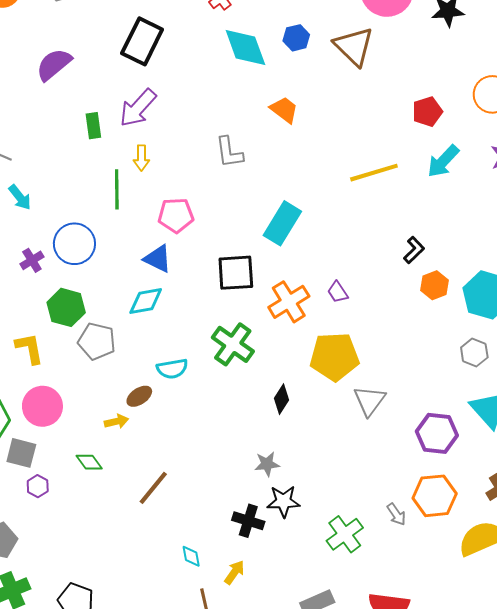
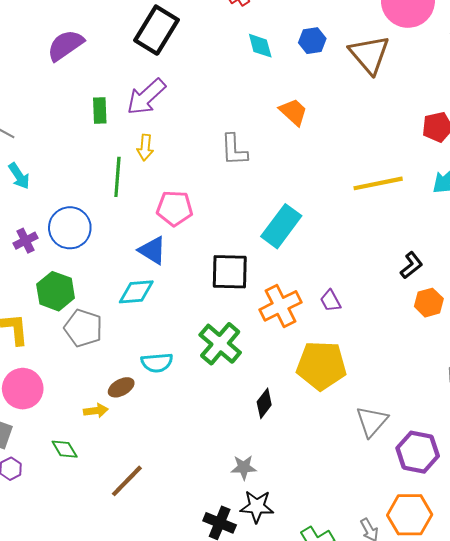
cyan diamond: (245, 48) -> (260, 46), size x0.6
gray triangle: (369, 401) -> (372, 421), moved

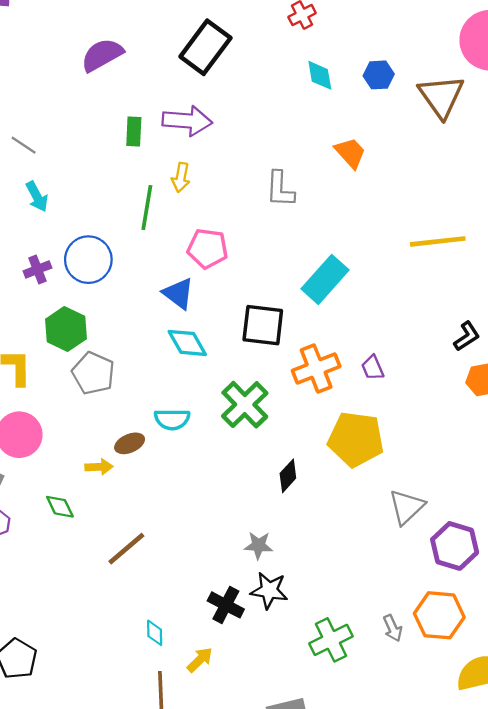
purple arrow: (146, 97) -> (187, 121), turned -138
cyan diamond: (136, 292) -> (187, 343), moved, turned 60

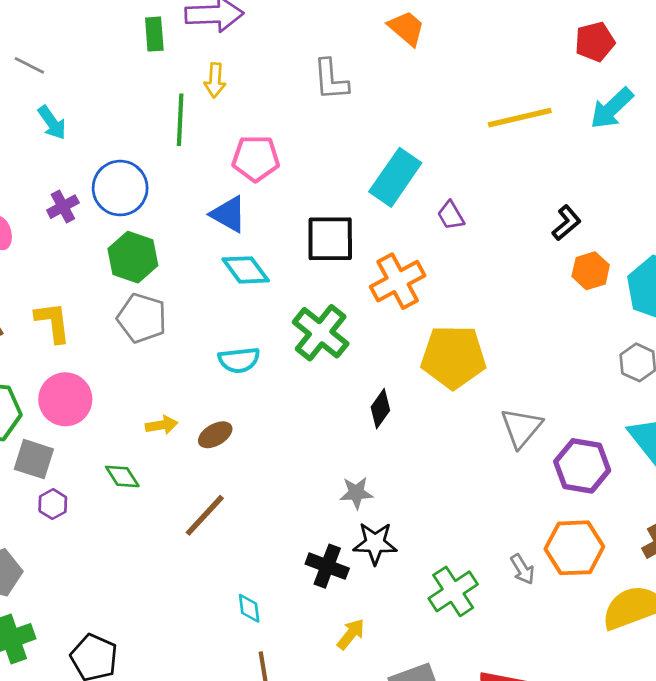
green hexagon: (66, 329) -> (133, 257), moved
purple trapezoid: (373, 368) -> (451, 215), moved
brown ellipse: (130, 443) -> (215, 435), moved
yellow arrow: (200, 660) -> (351, 634), moved

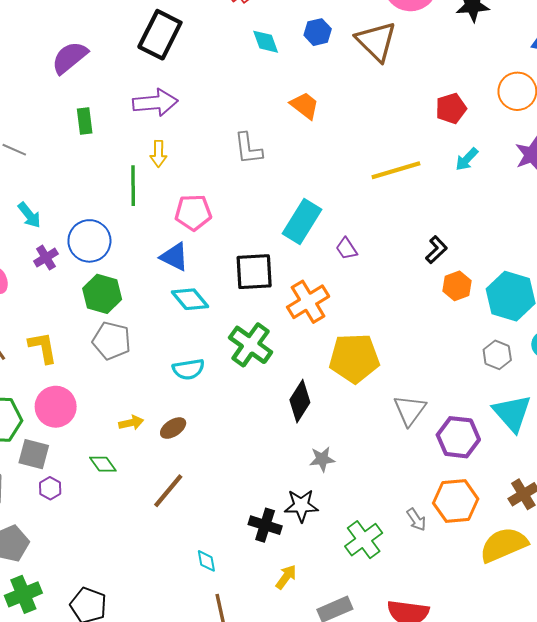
green rectangle: (154, 34) -> (85, 121), moved
cyan arrow: (612, 108) -> (467, 159), size x0.7
cyan arrow: (52, 123) -> (29, 215), moved
black diamond: (380, 409) -> (300, 401), size x1.4
gray star: (356, 493) -> (322, 459), moved

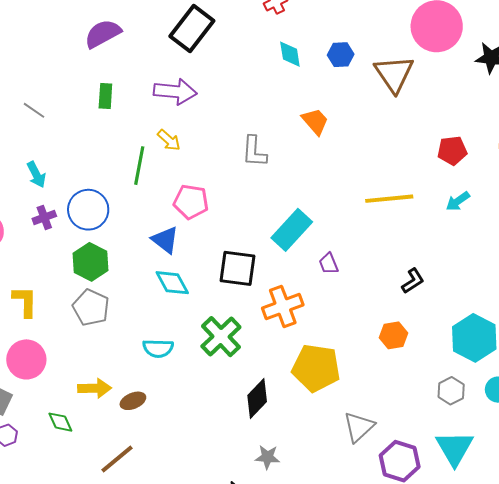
yellow arrow: (158, 154) -> (169, 140), turned -60
orange hexagon: (457, 286) -> (394, 335), moved
yellow arrow: (131, 423) -> (95, 388), size x1.4

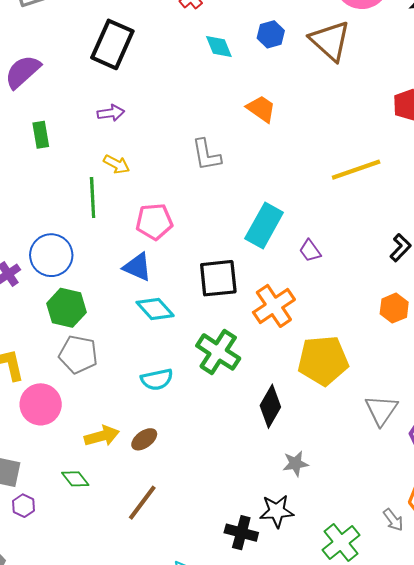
purple arrow: (175, 92) -> (111, 113), size x0.6
pink circle: (26, 359) -> (41, 404), moved

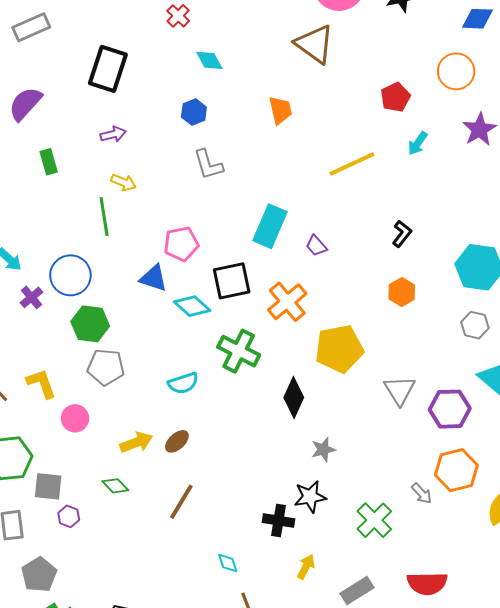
blue hexagon: (271, 34) -> (194, 112), moved
orange trapezoid: (261, 109) -> (280, 110), moved, turned 48
pink pentagon: (154, 222) -> (181, 244), moved
cyan diamond: (155, 309) -> (192, 306), moved
pink circle: (41, 404) -> (75, 418), size x0.7

